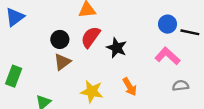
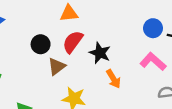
brown triangle: (62, 62) -> (57, 66), moved
orange arrow: (130, 87) -> (113, 79), moved

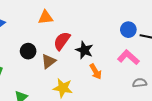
orange triangle: (69, 13) -> (45, 17), moved
black circle: (41, 44) -> (28, 51), moved

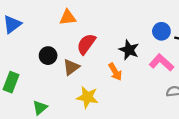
black star: (84, 50) -> (129, 50), moved
orange arrow: (96, 72) -> (115, 72), moved

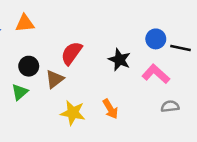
orange triangle: (68, 17) -> (25, 23), moved
orange arrow: (115, 72) -> (110, 109), moved
green triangle: (40, 108) -> (20, 92), moved

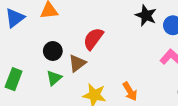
black star: (119, 60) -> (146, 15), moved
green triangle: (20, 92) -> (54, 78), moved

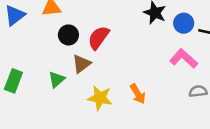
black circle: (53, 51) -> (68, 35), moved

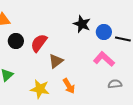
brown triangle: (82, 64) -> (56, 61), moved

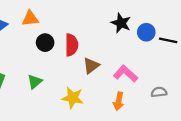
red semicircle: (39, 43) -> (72, 45), turned 144
pink L-shape: (104, 59) -> (126, 74), moved
orange arrow: (69, 86) -> (119, 101), moved, turned 42

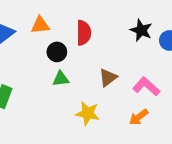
red semicircle: (72, 45) -> (84, 33), moved
green triangle: (35, 82) -> (61, 79), moved, turned 35
orange arrow: (119, 101) -> (139, 117), turned 42

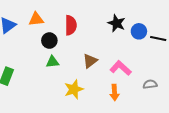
yellow star: (88, 113) -> (74, 89), turned -30
orange arrow: (139, 117) -> (114, 92), turned -56

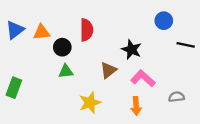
orange triangle: (36, 19) -> (42, 32), moved
black star: (117, 23) -> (131, 49), moved
blue circle: (139, 31) -> (164, 21), moved

